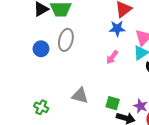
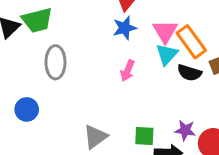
blue circle: (41, 49) -> (27, 109), moved
gray triangle: (80, 96) -> (95, 137), turned -36

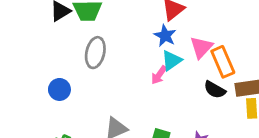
blue star: (125, 28) -> (165, 36), turned 30
cyan triangle: (167, 54) -> (172, 60), moved

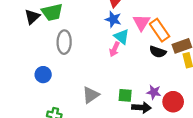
cyan triangle: (172, 60) -> (122, 37), turned -35

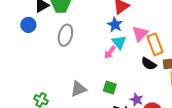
blue circle: (43, 75) -> (28, 25), moved
green square: (125, 95) -> (110, 88), moved

